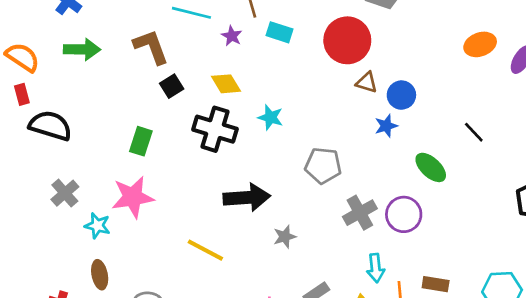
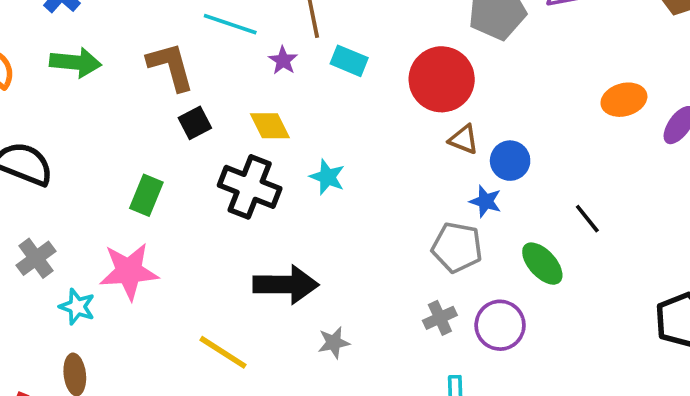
blue star: (386, 126) -> (486, 201), turned 30
black line: (474, 132) -> (587, 219), moved
gray pentagon: (323, 166) -> (457, 247), moved
gray cross: (360, 213) -> (440, 318), size x0.7

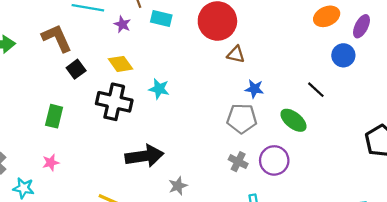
blue circle: (510, 161) -> (343, 55), moved
pink star: (129, 271) -> (51, 163), size x0.5
gray cross: (440, 318) -> (238, 162), turned -30

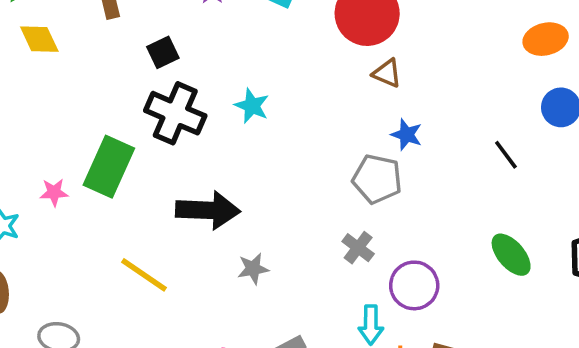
yellow diamond: (121, 64) -> (39, 39), moved
black square: (76, 69) -> (163, 52), moved
green rectangle: (54, 116) -> (109, 167), moved, size x1.5
green ellipse: (293, 120) -> (511, 255), moved
purple circle: (274, 160) -> (414, 285), moved

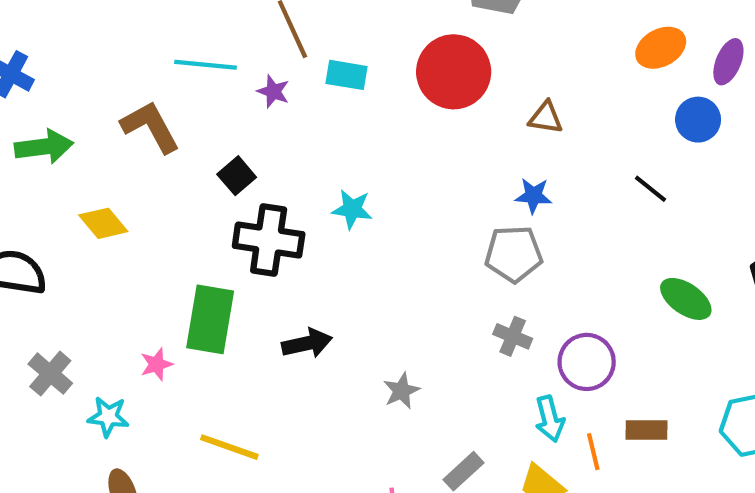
yellow diamond: (39, 39) -> (103, 223), moved
brown triangle: (387, 73) -> (546, 118), moved
black arrow: (208, 210) -> (307, 343), moved, size x0.7
yellow line: (144, 275) -> (229, 447), moved

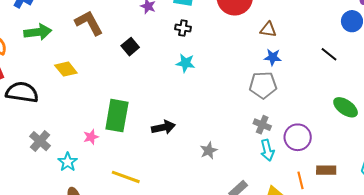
brown triangle: (546, 118) -> (268, 30), moved
black cross: (269, 240) -> (183, 28), moved, size x0.5
cyan star: (108, 417) -> (68, 162), turned 30
cyan arrow: (550, 419) -> (267, 150), moved

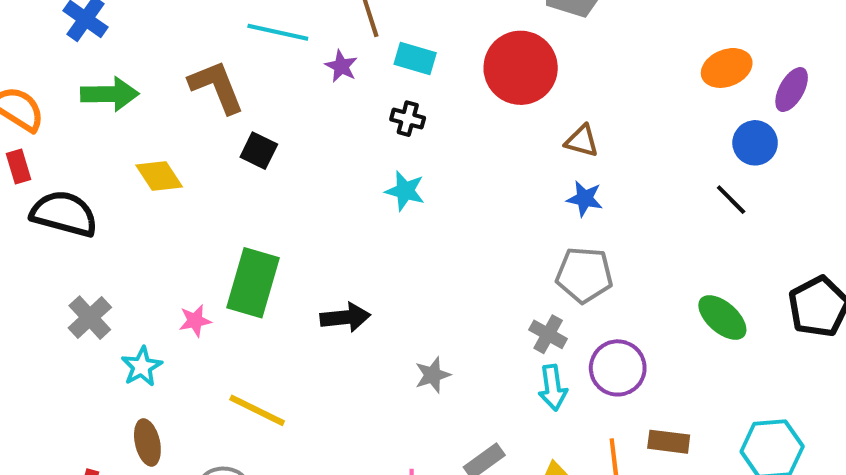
black square: (130, 47) -> (259, 151), moved, turned -30
black line: (329, 54) -> (731, 200), moved
gray pentagon: (263, 85) -> (584, 275), moved

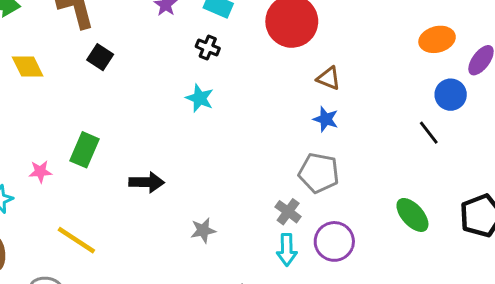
green rectangle: (253, 283) -> (84, 150), size x0.7

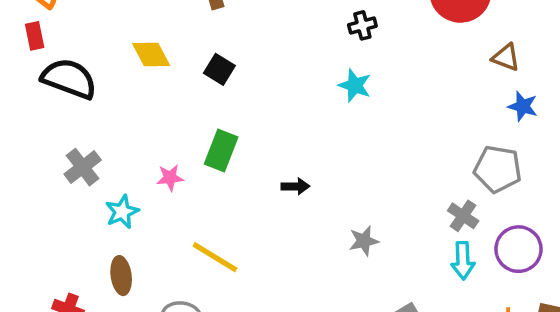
black cross: (208, 47) -> (362, 25), turned -35
black square: (100, 57) -> (219, 69), moved
blue star: (326, 119) -> (523, 106), moved
black arrow: (147, 182) -> (295, 186), size x0.7

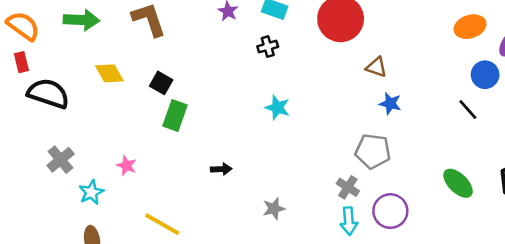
cyan star: (355, 85) -> (277, 108), moved
green rectangle: (221, 150) -> (175, 116), moved
pink star: (170, 178) -> (127, 166), turned 30

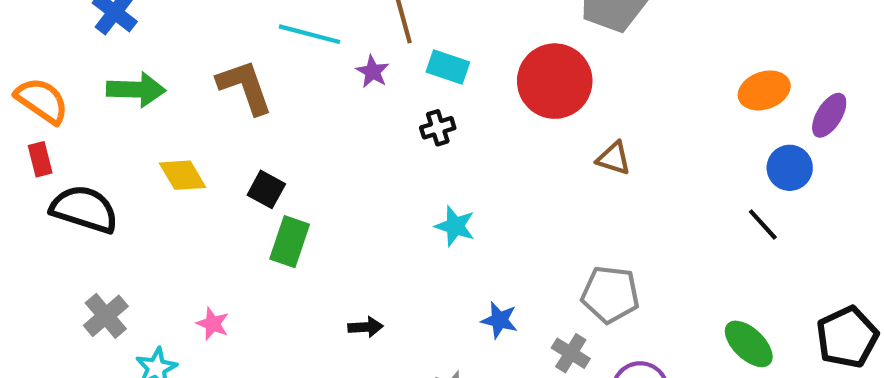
blue star: (390, 104) -> (499, 320), moved

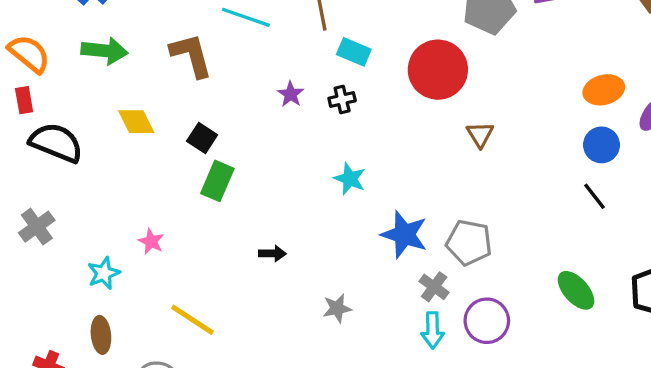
purple star: (373, 72) -> (291, 94), moved
brown triangle: (614, 158) -> (480, 135), turned 36
blue circle: (790, 168) -> (601, 145), moved
gray cross: (106, 316) -> (37, 227), moved
blue star: (499, 320) -> (404, 235), moved, size x1.6

